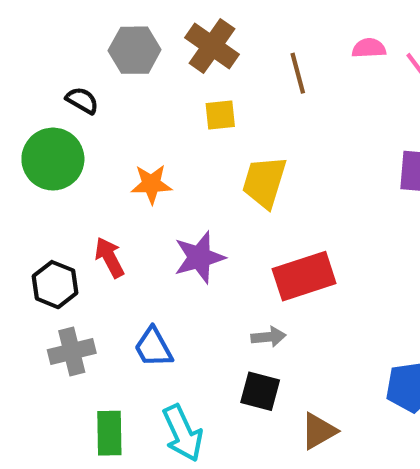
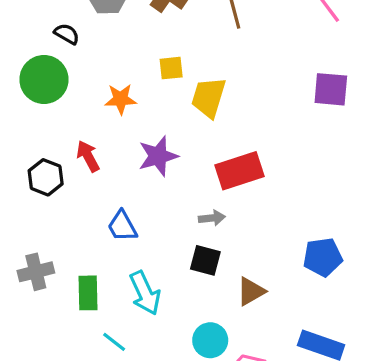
yellow square: (220, 115) -> (171, 68), moved
gray cross: (72, 352) -> (36, 272), moved

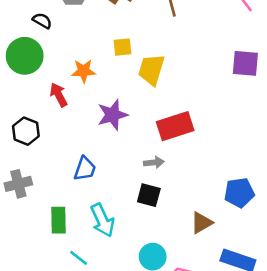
red arrow: (88, 156) -> (59, 95), moved
blue trapezoid: (122, 226) -> (85, 169), turned -132
gray cross: (36, 272) -> (18, 184), moved
brown triangle: (251, 291) -> (202, 223), moved

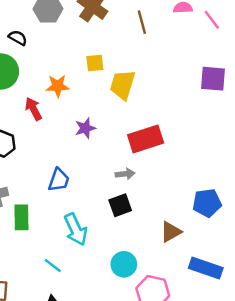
purple star: (112, 115) -> (85, 128), size x0.7
black square: (149, 195) -> (120, 205), turned -35
green rectangle: (59, 220) -> (21, 217), moved

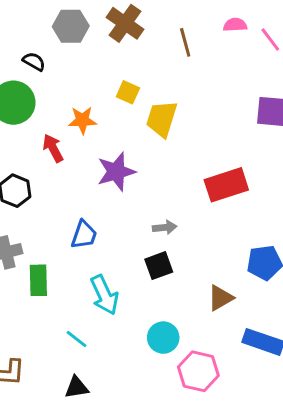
yellow square: (95, 63) -> (128, 92), turned 30
purple star: (85, 128) -> (116, 172), size x1.5
red rectangle: (146, 139) -> (226, 185), moved

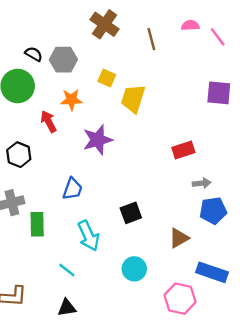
gray hexagon: (71, 26) -> (63, 60), moved
red rectangle: (226, 185) -> (183, 150), size x0.7
gray arrow: (165, 227) -> (202, 183), moved
pink hexagon: (198, 371) -> (180, 299), moved

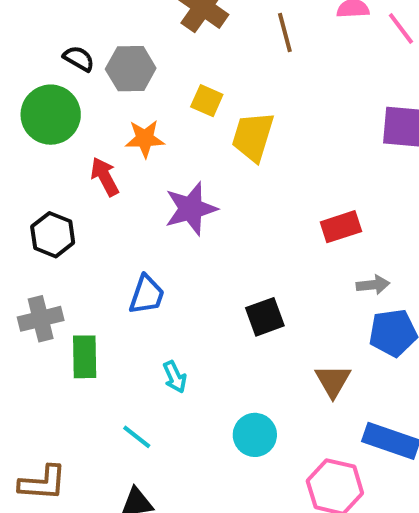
black square: (131, 213) -> (265, 317), moved
cyan arrow: (89, 236) -> (175, 377), size x0.6
brown triangle: (179, 238) -> (333, 381), turned -30

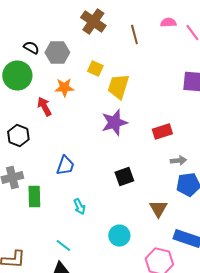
purple star: (191, 209) -> (114, 123), moved
cyan line: (137, 437) -> (63, 246), moved

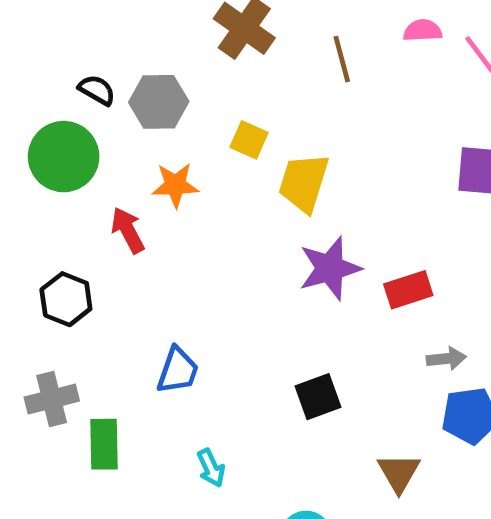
purple star: (114, 123) -> (330, 268), moved

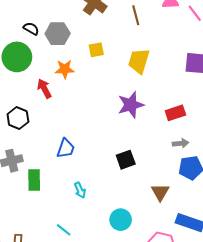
yellow square: (249, 140) -> (96, 50), turned -35
yellow trapezoid: (304, 183) -> (139, 61), moved
red rectangle: (408, 290) -> (175, 113), moved

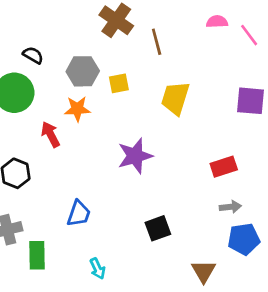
brown line: (136, 15) -> (157, 42), moved
gray hexagon: (58, 34) -> (83, 71), moved
purple star: (131, 105) -> (135, 156), moved

